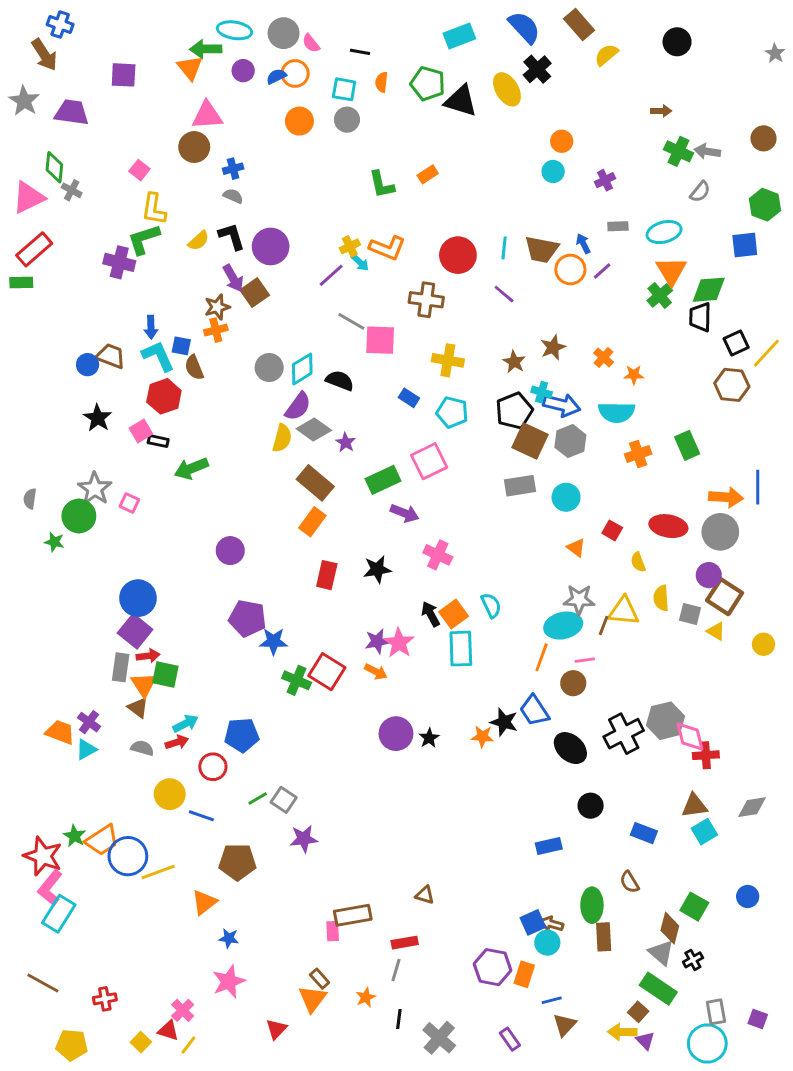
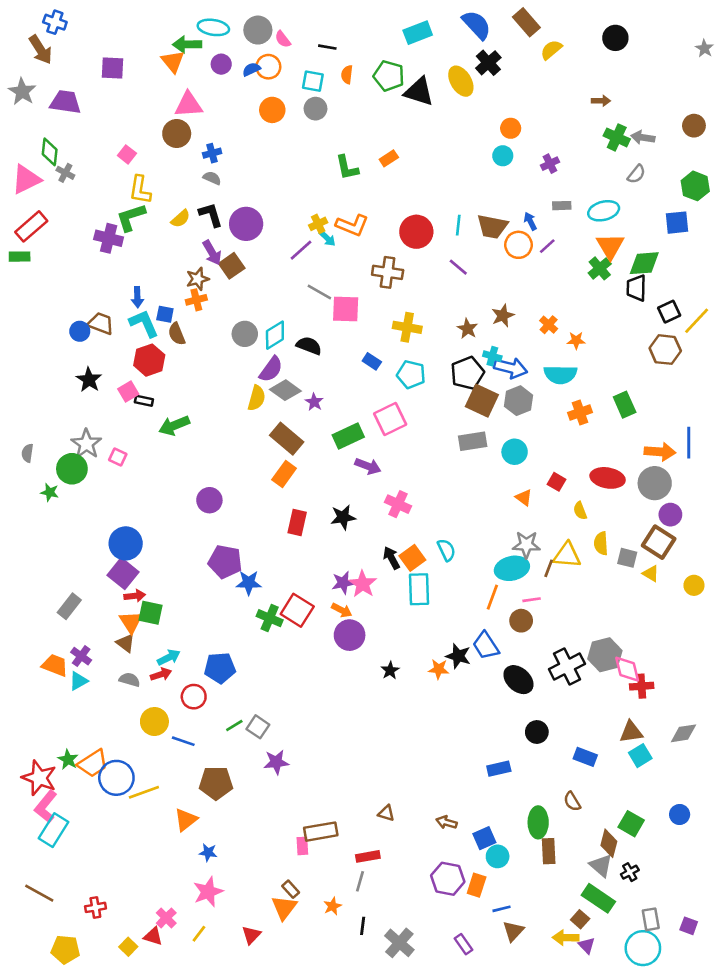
purple circle: (709, 575) -> (670, 515), moved
gray rectangle: (121, 667) -> (69, 606), moved, turned 30
purple circle: (396, 734) -> (350, 635), moved
brown arrow: (552, 924) -> (446, 822), moved
yellow line: (188, 1045) -> (199, 934), moved

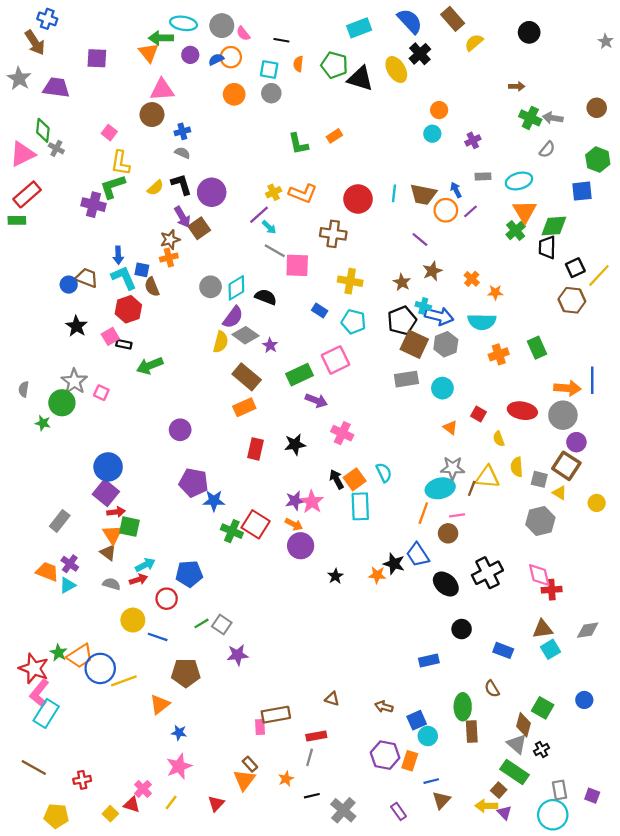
cyan arrow: (327, 238) -> (269, 227), moved
purple line: (458, 267) -> (420, 240), moved
orange rectangle: (284, 474) -> (244, 407), turned 30
gray hexagon: (605, 655) -> (540, 521), moved
black line: (363, 926) -> (312, 796), turned 70

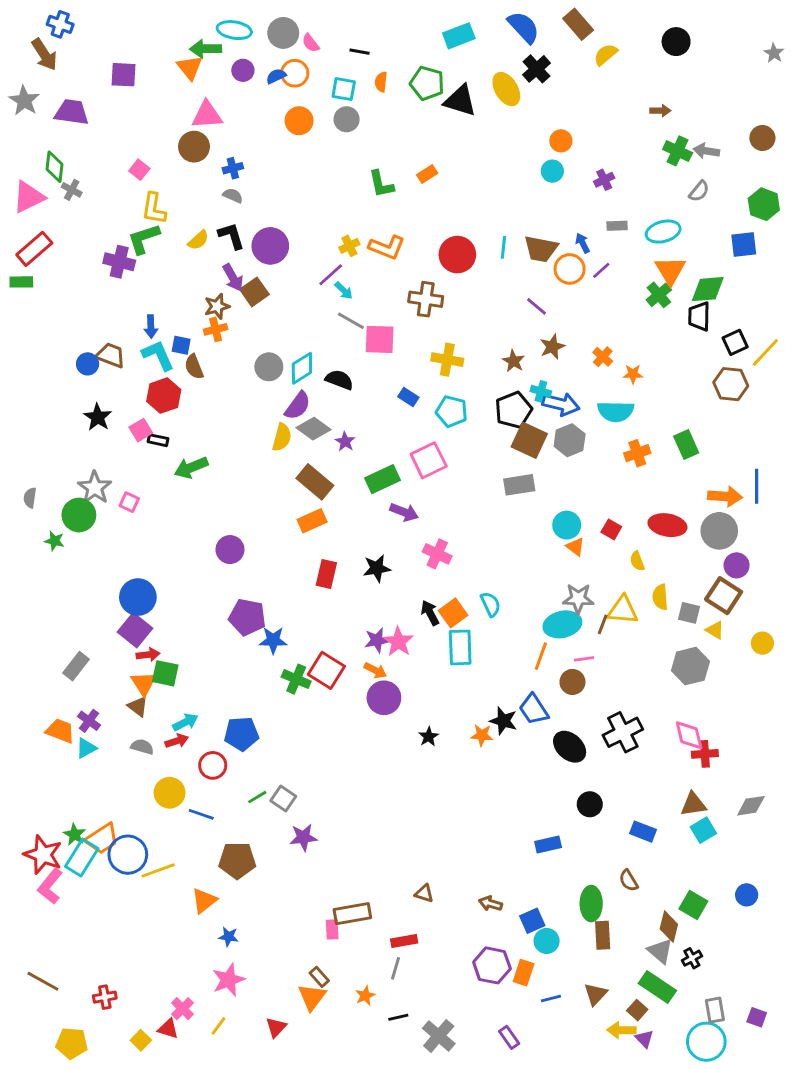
cyan circle: (442, 388) -> (567, 525), moved
cyan rectangle: (46, 713) -> (82, 857), moved
brown triangle: (441, 800) -> (596, 994), moved

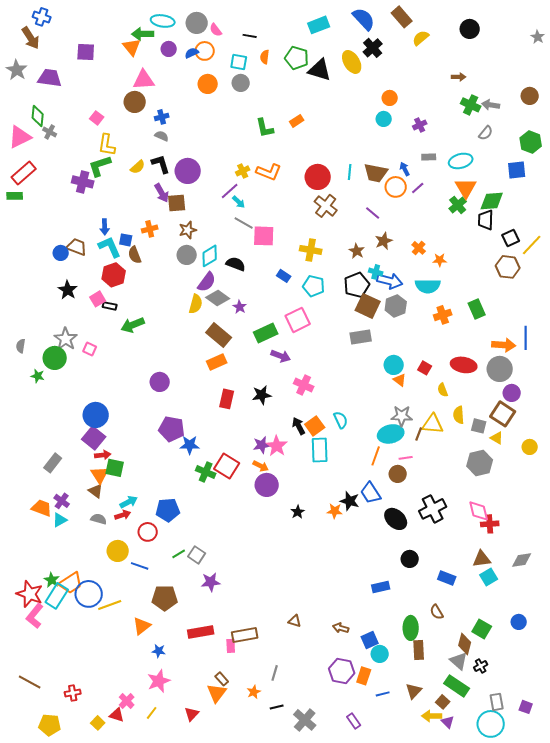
brown square: (254, 292) -> (177, 203), turned 30
brown cross: (426, 299) -> (326, 206), moved, turned 30
brown star: (217, 306) -> (188, 230), moved
red rectangle: (404, 941) -> (201, 632), moved, size x1.4

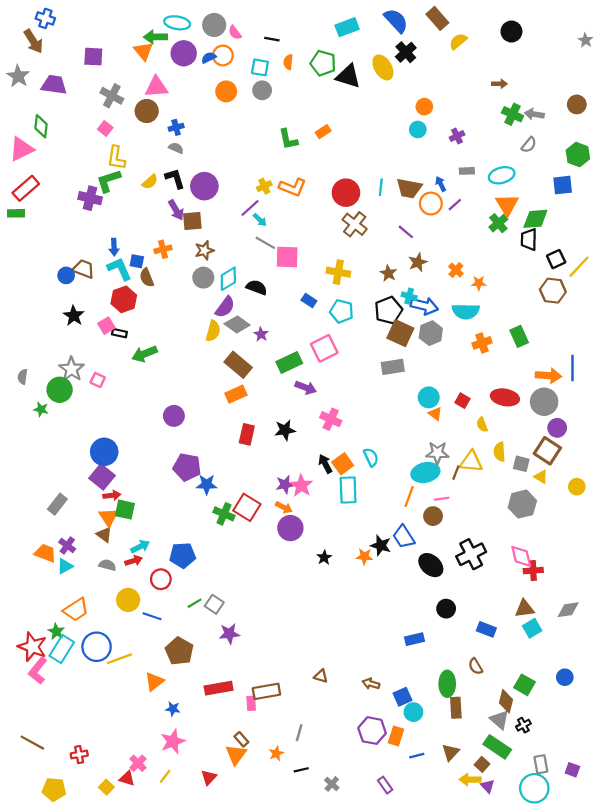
purple circle: (169, 49) -> (184, 53), size x1.5
gray cross: (50, 132) -> (112, 96), moved, size x1.5
orange trapezoid: (71, 583) -> (76, 610), moved
brown pentagon: (165, 598) -> (179, 651), turned 30
gray cross: (305, 720) -> (332, 784), size x0.6

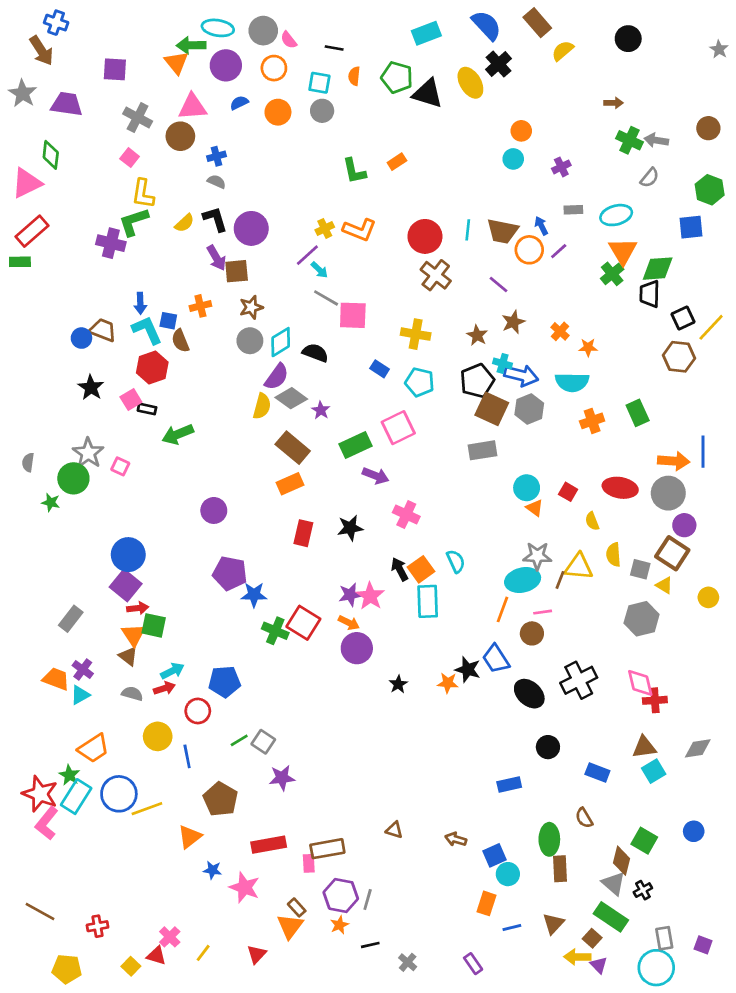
blue semicircle: (209, 58) -> (239, 103), moved
blue line: (152, 616) -> (187, 756), turned 60
purple hexagon: (372, 731) -> (341, 895), moved
pink star: (173, 741) -> (245, 887), moved, turned -30

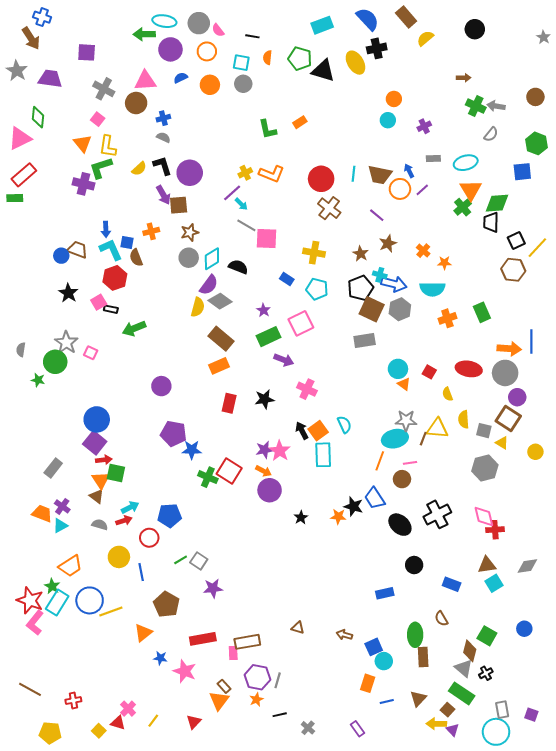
orange triangle: (176, 63) -> (83, 143), moved
black cross: (499, 64) -> (377, 48), turned 30
purple star: (321, 410) -> (263, 310), moved

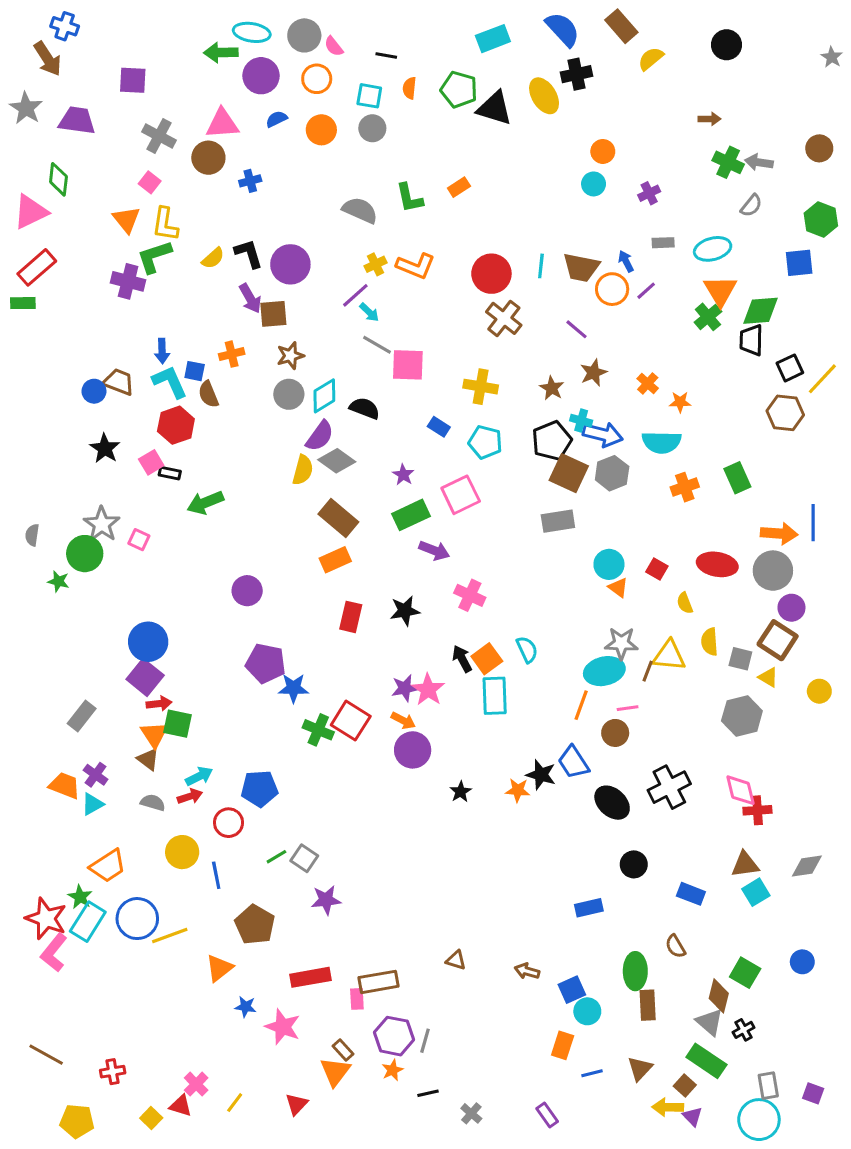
gray semicircle: (163, 137) -> (360, 210), moved, size x1.6

